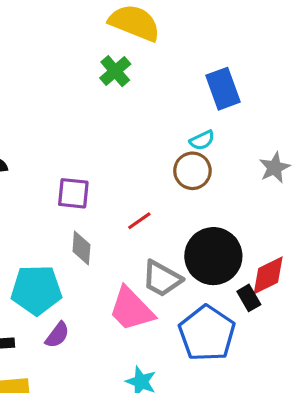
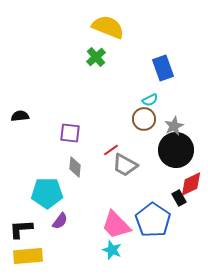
gray star: (275, 168) -> (174, 126), moved
black circle: (213, 256) -> (176, 150), moved
gray trapezoid: (162, 279) -> (125, 165), moved
pink trapezoid: (131, 309) -> (116, 225), moved

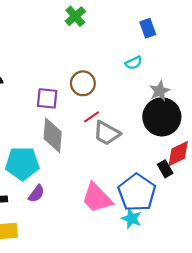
blue rectangle: (163, 68) -> (148, 28), size x0.7
brown circle: (144, 119) -> (83, 83), moved
gray diamond: (75, 167) -> (53, 135), size x1.5
cyan star: (112, 250) -> (132, 219), moved

